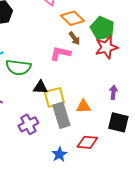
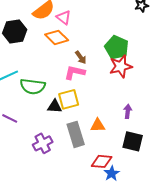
orange diamond: (72, 18) -> (57, 37), moved
brown arrow: (74, 38) -> (81, 57), moved
yellow square: (54, 97) -> (69, 99), moved
blue star: (59, 154) -> (112, 173), moved

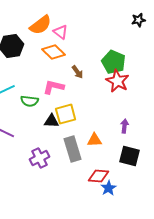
red star: (121, 66) -> (118, 81), turned -30
pink L-shape: (75, 72) -> (54, 87), moved
green semicircle: (33, 86) -> (30, 101), size x0.7

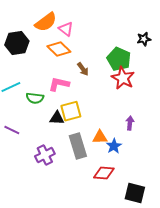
black star: (139, 20) -> (144, 39), moved
black square: (130, 156) -> (135, 193), moved
blue star: (109, 188) -> (114, 146), moved

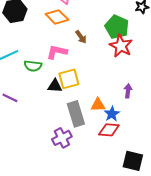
purple cross: (45, 155) -> (62, 138), moved
red diamond: (104, 173) -> (109, 130), moved

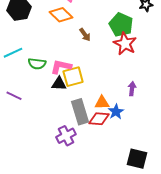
pink L-shape: (57, 52) -> (61, 67), moved
red diamond: (109, 130) -> (99, 119), moved

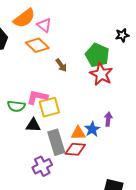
green semicircle: (37, 64) -> (16, 106), moved
black triangle: (59, 84) -> (33, 125), moved
blue star: (116, 112) -> (92, 129), moved

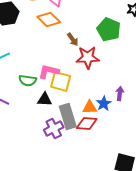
red star: (101, 74) -> (88, 57), moved, turned -30
yellow square: (49, 107) -> (61, 81), turned 30
purple cross: (42, 166) -> (54, 128), moved

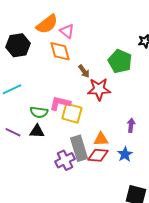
orange diamond: (49, 19) -> (60, 51), turned 30
black triangle: (45, 99) -> (37, 131), moved
blue star: (104, 103) -> (125, 154), moved

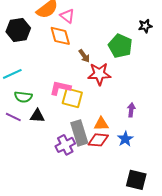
green semicircle: (39, 112) -> (23, 97), moved

